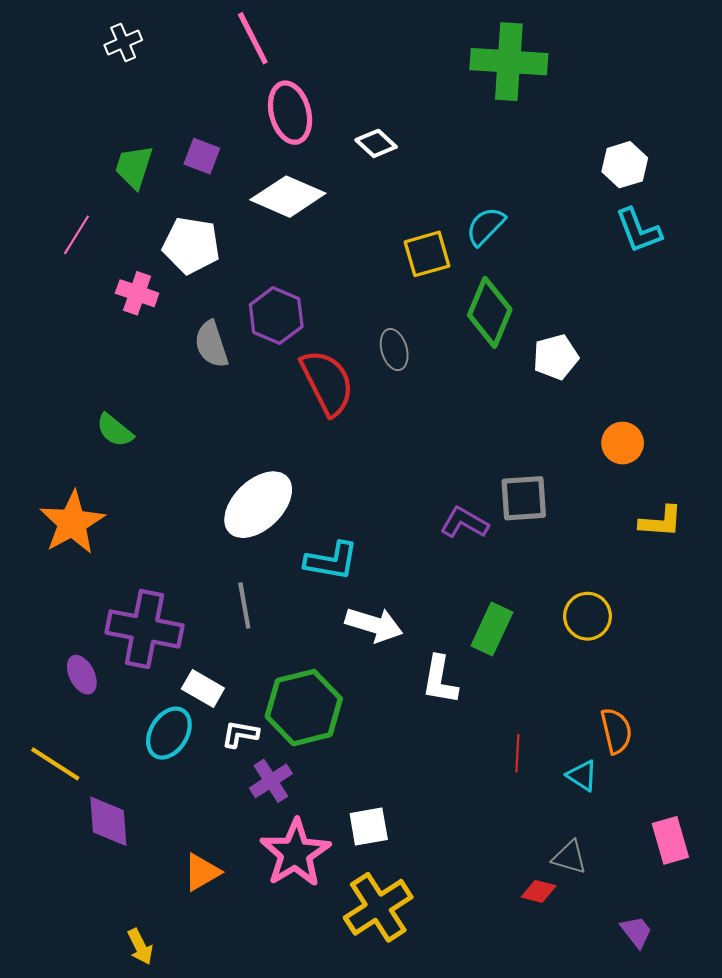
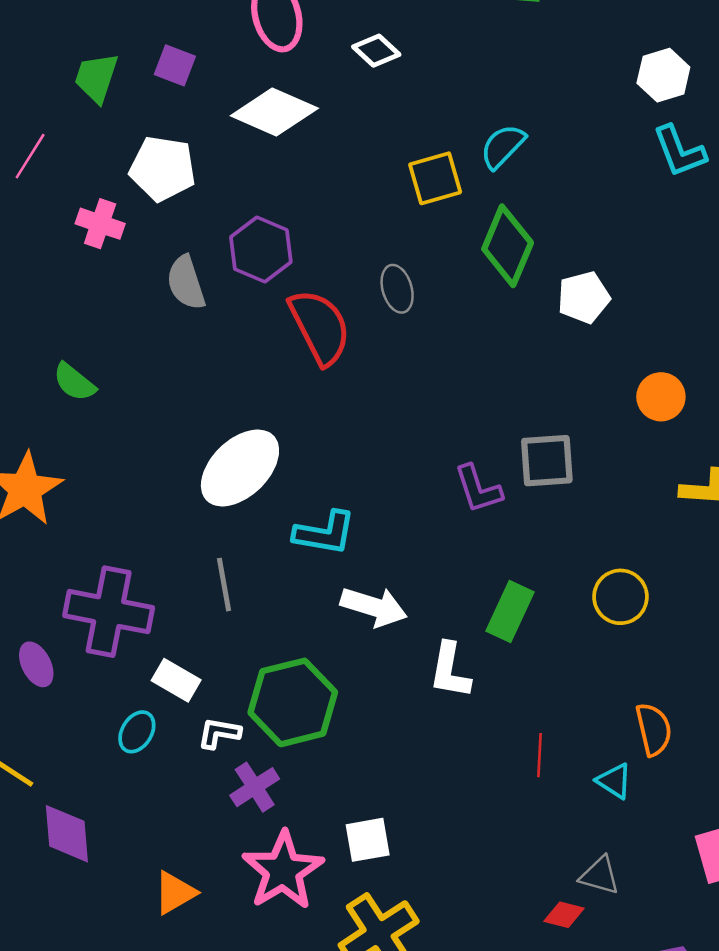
purple L-shape: (464, 523) -> (478, 489), turned -138
cyan ellipse: (169, 733) -> (137, 732), size x0.7

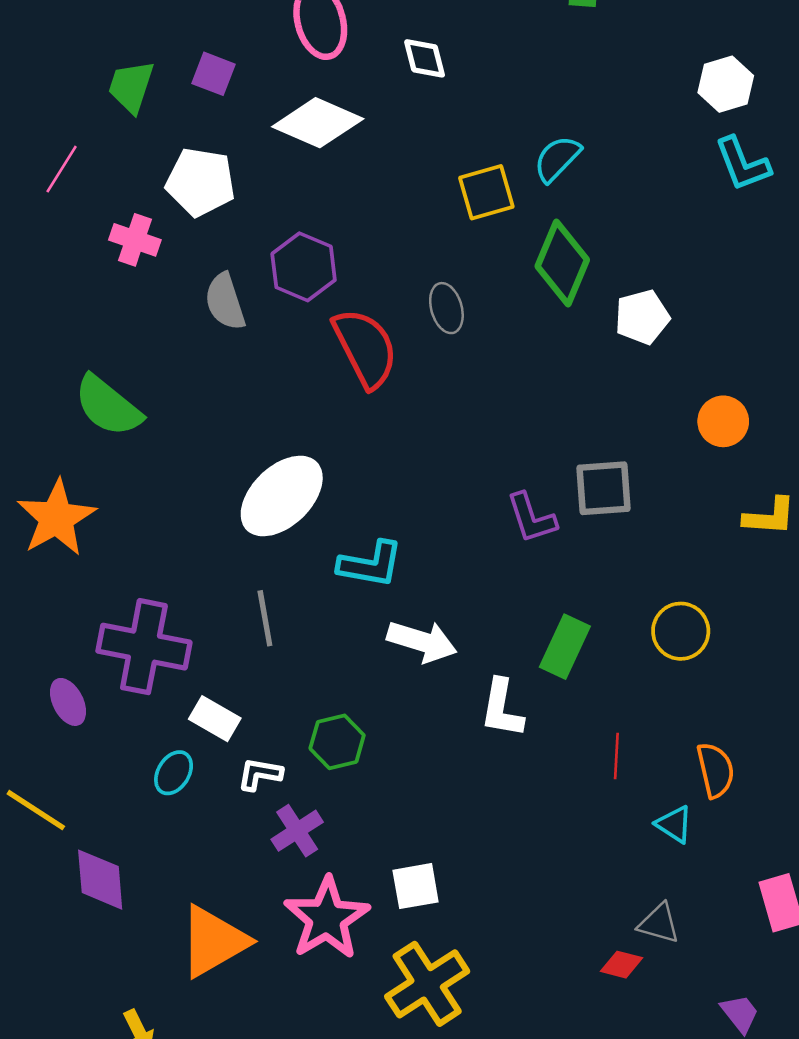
white diamond: (376, 51) -> (425, 58), turned 33
green semicircle: (74, 382) -> (108, 406), size x1.5
green hexagon: (293, 702) -> (337, 742), size x0.6
red line: (539, 755) -> (616, 756), moved
orange triangle: (175, 893) -> (213, 941), size x1.6

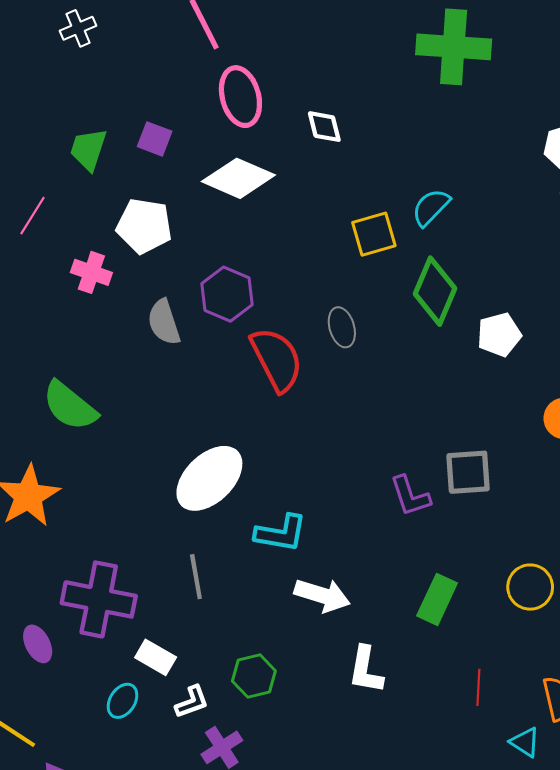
white L-shape: (502, 708) -> (366, 670), moved
white L-shape: (260, 774) -> (192, 702), turned 150

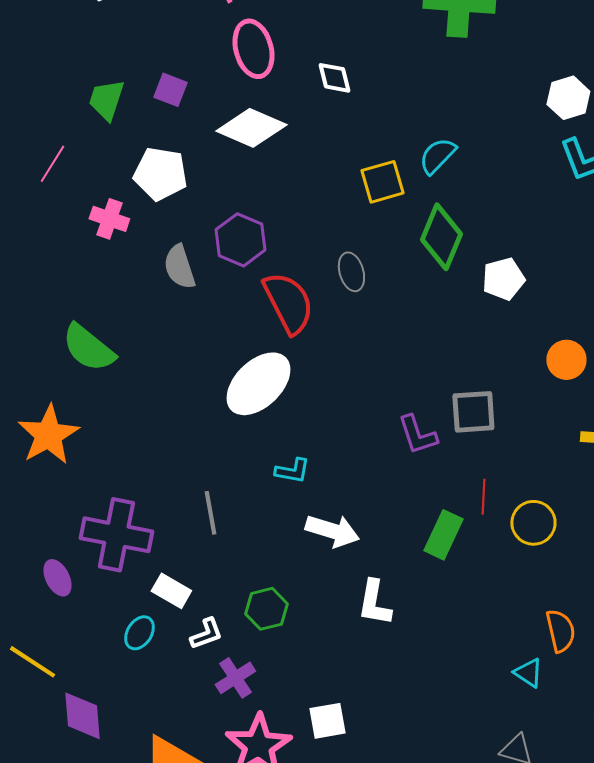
white ellipse: (209, 478) -> (258, 384), moved
cyan L-shape: (281, 533) -> (292, 471), size x0.7
red line: (478, 687) -> (483, 497), moved

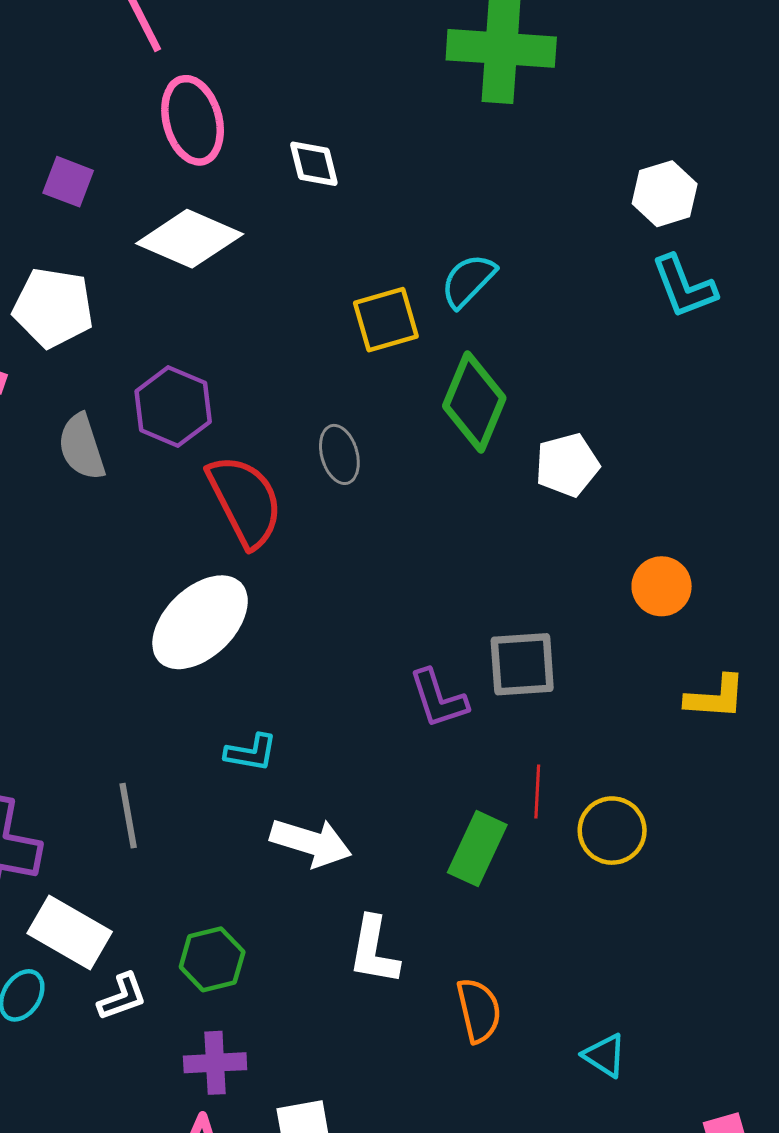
white rectangle: (171, 591) -> (70, 932), size x1.4
orange semicircle: (560, 631) -> (479, 1010), moved
purple cross: (235, 678) -> (215, 1063), moved, turned 30

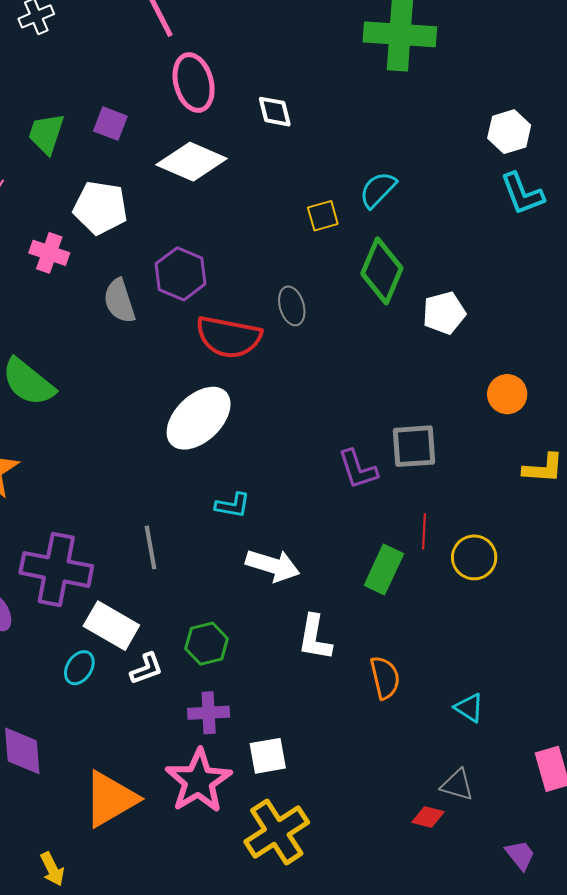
yellow square: (386, 320) -> (323, 216), size x0.7
red semicircle: (245, 501) -> (229, 337), turned 128

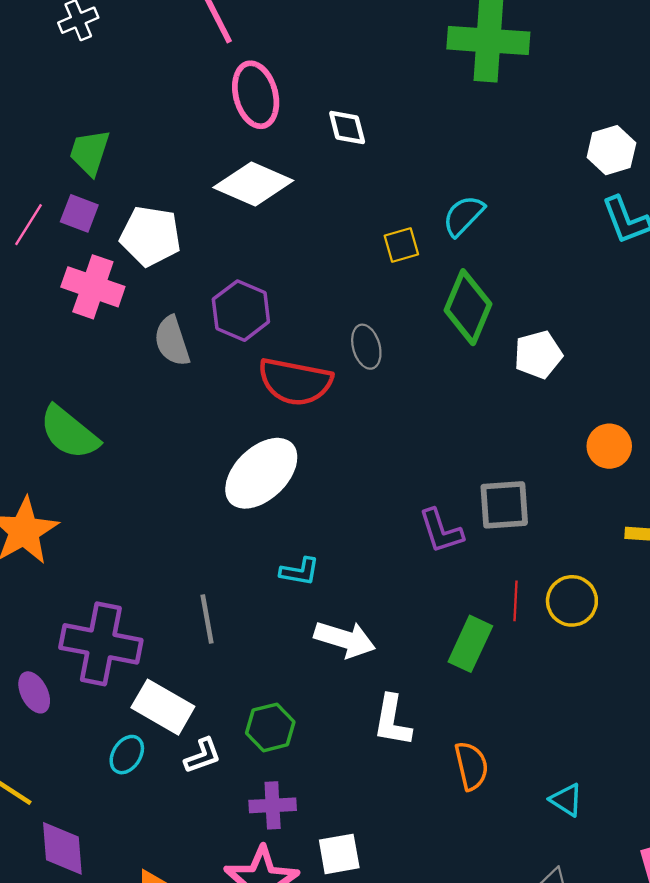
purple square: (110, 124) -> (79, 213), moved
pink cross: (49, 253) -> (93, 287), size x1.4
yellow circle: (474, 557) -> (572, 601), moved

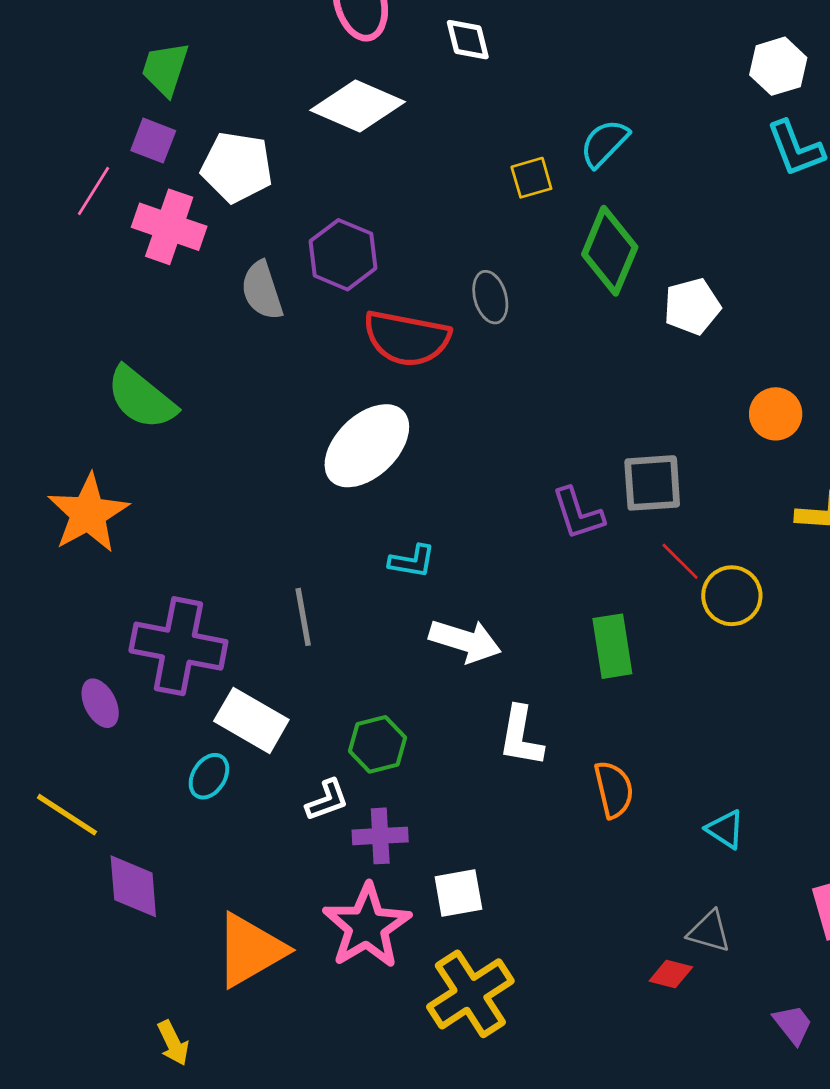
pink line: (29, 225) -> (93, 191), moved
red line: (515, 601) -> (680, 561), moved, turned -48
green rectangle: (470, 644) -> (612, 646), turned -34
white L-shape: (203, 756) -> (327, 800), moved

